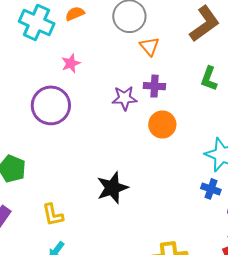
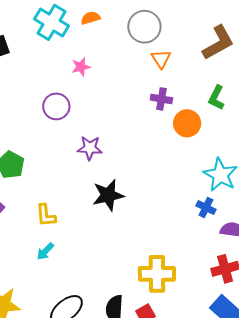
purple star: (125, 98) -> (90, 148), moved
purple circle: (51, 105) -> (56, 106), size x0.7
orange circle: (162, 124) -> (187, 123), moved

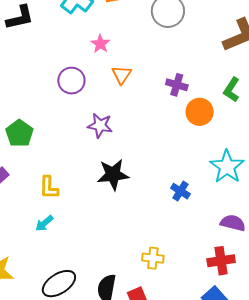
orange triangle: (161, 59) -> (122, 75), moved
pink star: (81, 67) -> (100, 44), turned -30
blue cross: (206, 208) -> (180, 191), moved
yellow cross: (157, 274) -> (153, 258), size x0.6

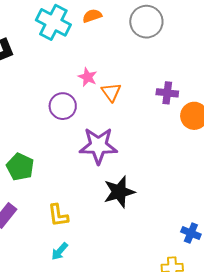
pink star: (100, 44) -> (88, 77), moved
purple star: (100, 125) -> (98, 146), size x1.5
blue cross: (180, 191) -> (191, 233), moved

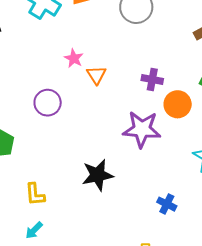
purple circle: (63, 106) -> (48, 103), moved
purple star: (98, 146) -> (142, 129), moved
blue cross: (191, 233) -> (167, 204), moved

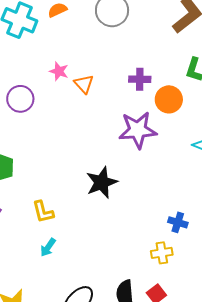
purple circle: (48, 103) -> (20, 99), moved
blue cross: (167, 204) -> (178, 222), moved

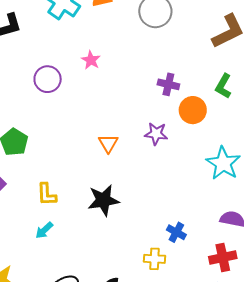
orange triangle: (84, 84) -> (108, 143), moved
purple star: (138, 130) -> (156, 134), size x0.6
black star: (102, 182) -> (103, 200), moved

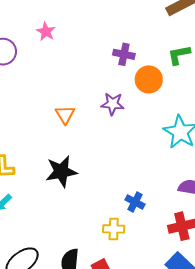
green L-shape: (223, 86) -> (179, 55), turned 50

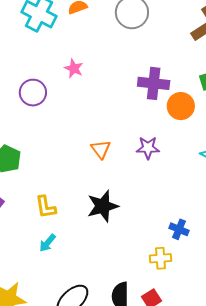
purple cross: (124, 54) -> (154, 83), size x1.4
purple star: (113, 104) -> (148, 148), moved

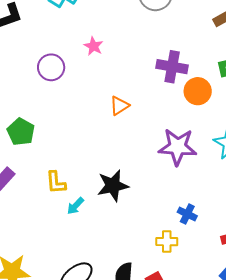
purple star: (148, 148) -> (178, 147), moved, size x1.6
orange triangle: (101, 149) -> (119, 106), moved, turned 30
cyan arrow: (48, 243) -> (75, 206), moved

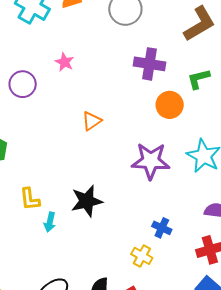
purple cross: (172, 67) -> (150, 64), moved
cyan arrow: (75, 206) -> (50, 222), turned -30
yellow cross: (167, 242) -> (142, 256), turned 30

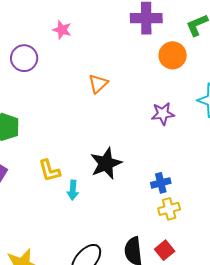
purple star: (151, 161) -> (163, 114), size x0.6
blue cross: (162, 228) -> (161, 183), moved, turned -30
yellow cross: (142, 256) -> (169, 209), turned -35

